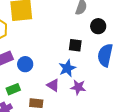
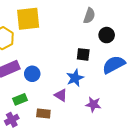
blue semicircle: (105, 55) -> (114, 65), turned 50
purple star: (78, 87) -> (93, 104), moved

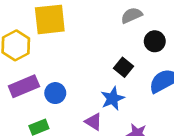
gray semicircle: (89, 16) -> (132, 15), turned -133
black square: (83, 54) -> (123, 67), turned 32

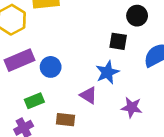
black circle: (155, 41) -> (137, 16), moved
black square: (123, 67) -> (118, 41), turned -30

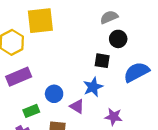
blue circle: (51, 67) -> (54, 94), moved

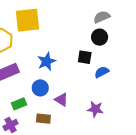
gray semicircle: (109, 17) -> (102, 17), moved
blue semicircle: (136, 72) -> (102, 72), moved, size x0.6
blue star: (93, 87) -> (47, 61), moved

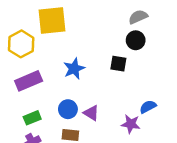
blue semicircle: (102, 72) -> (148, 107), moved
blue circle: (40, 88) -> (68, 109), moved
green rectangle: (19, 104) -> (32, 118), moved

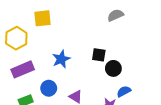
yellow square: (52, 21) -> (42, 18), size x0.7
black circle: (136, 40) -> (113, 68), moved
blue circle: (68, 109) -> (49, 88), moved

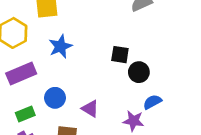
blue star: (61, 59) -> (60, 46), moved

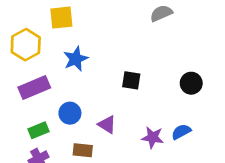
black square: (120, 55) -> (131, 80), moved
black circle: (139, 72) -> (191, 83), moved
blue semicircle: (152, 102) -> (181, 132), moved

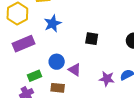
blue circle: (70, 113) -> (57, 62), moved
green rectangle: (39, 130) -> (35, 76), moved

